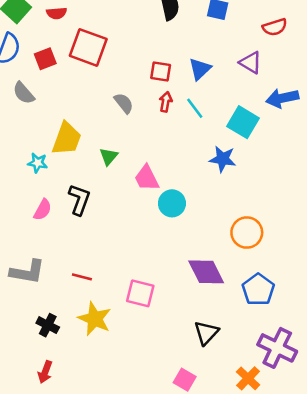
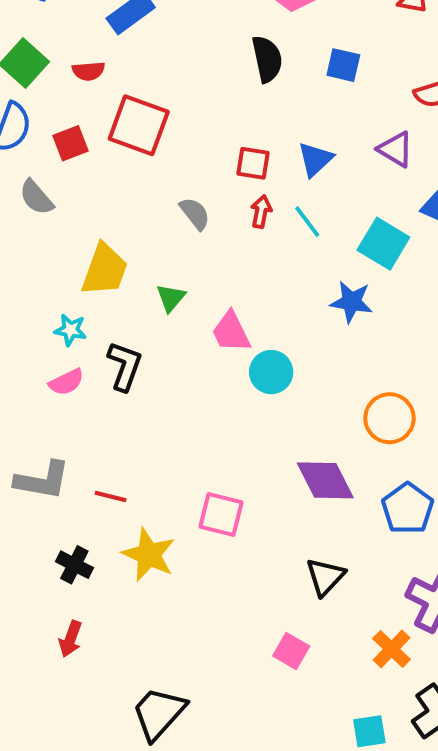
cyan star: (38, 163) -> (70, 330), moved
pink semicircle: (43, 210) -> (66, 382), turned 35
red line: (82, 277) -> (111, 496), moved

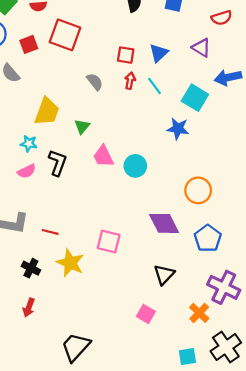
pink trapezoid: (231, 332) -> (103, 156), moved

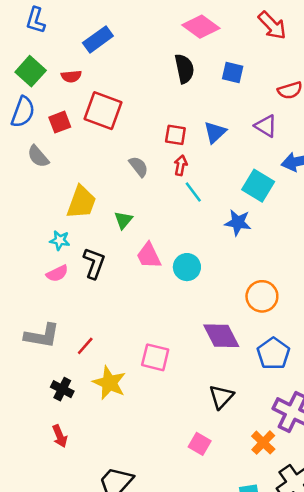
cyan line: (154, 86) -> (193, 192), moved
red line: (50, 232) -> (85, 346), turned -63
red arrow: (29, 308) -> (60, 436), turned -42

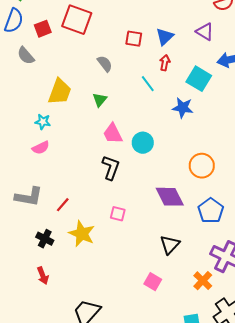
red arrow: (181, 165) -> (165, 63), moved
green triangle: (123, 220) -> (100, 100), moved
black L-shape: (94, 263) -> (111, 168), moved
pink square: (155, 357) -> (118, 214), size x0.7

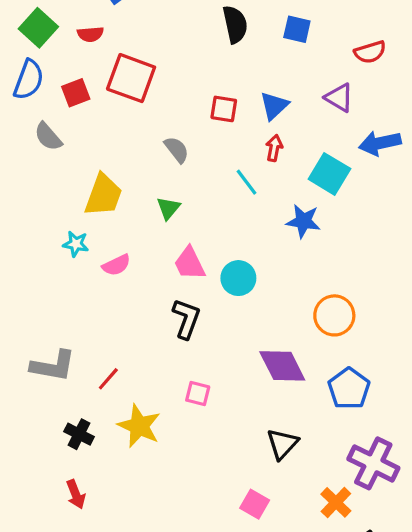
pink semicircle: (41, 148) -> (116, 265), moved

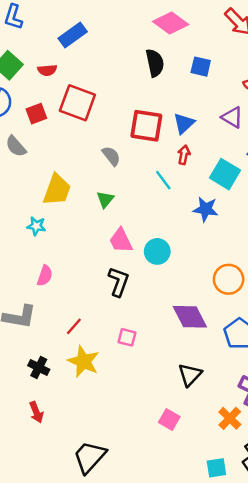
red square: (224, 109) -> (146, 126), size x1.6
pink semicircle: (116, 265) -> (45, 276), moved, turned -45
red line: (108, 379) -> (74, 326), moved

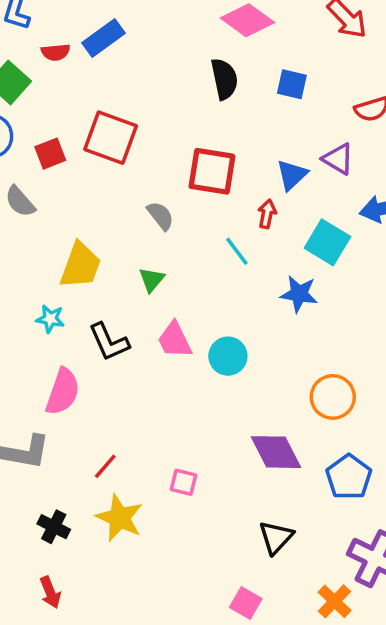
red semicircle: (47, 70) -> (56, 52), moved
blue triangle: (184, 123) -> (292, 175), moved
pink semicircle: (45, 276) -> (63, 392), size x1.5
black L-shape: (119, 282) -> (109, 342), moved, turned 136

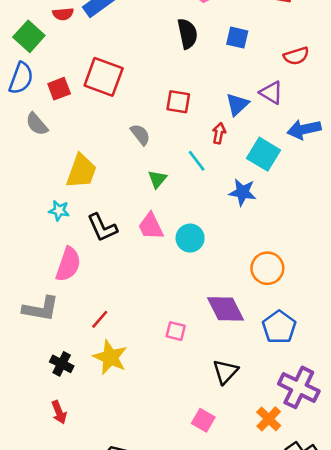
red square: (212, 171) -> (178, 102), size x0.7
green triangle: (152, 280) -> (157, 179), moved
pink square: (184, 482) -> (176, 331), moved

